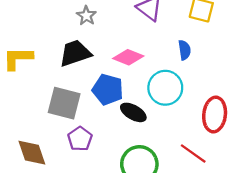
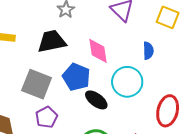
pink diamond: (128, 57) -> (98, 51), turned 52

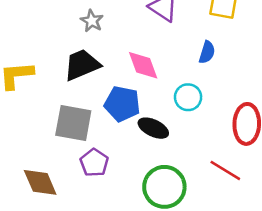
blue semicircle: (148, 51) -> (207, 52), turned 30
cyan circle: (127, 82) -> (188, 97), size x0.7

